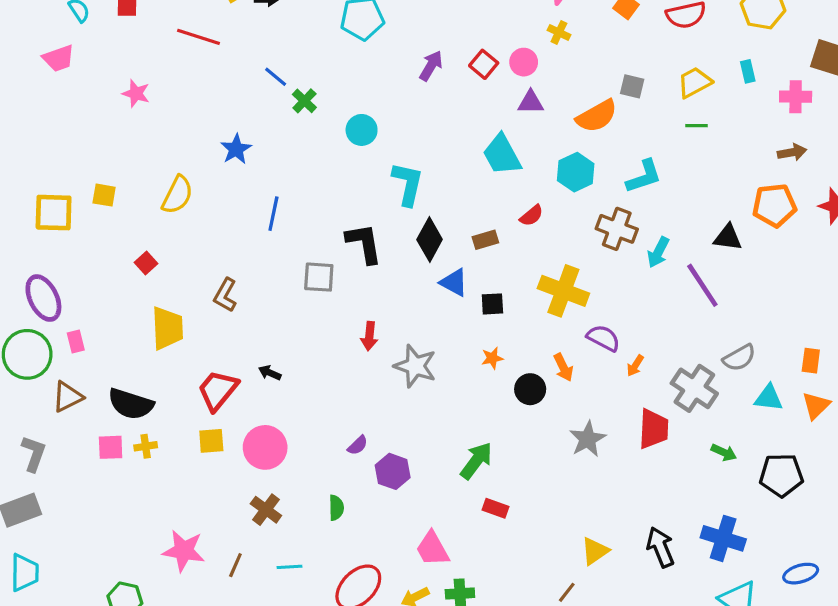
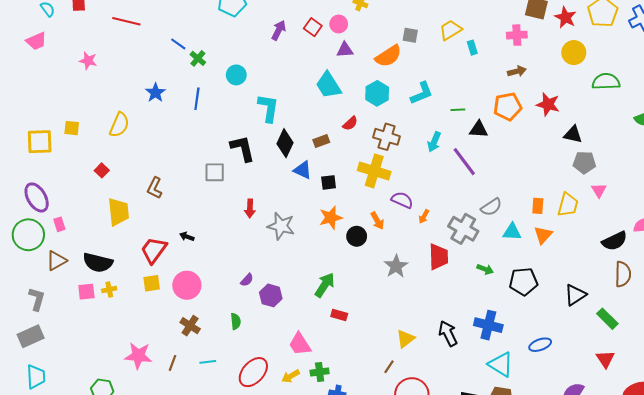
cyan rectangle: (748, 71) -> (472, 48), moved
green line: (697, 126) -> (458, 110), moved
blue line: (273, 214) -> (197, 99), moved
brown cross: (617, 229) -> (387, 137), moved
orange star: (492, 358) -> (331, 218), size x1.6

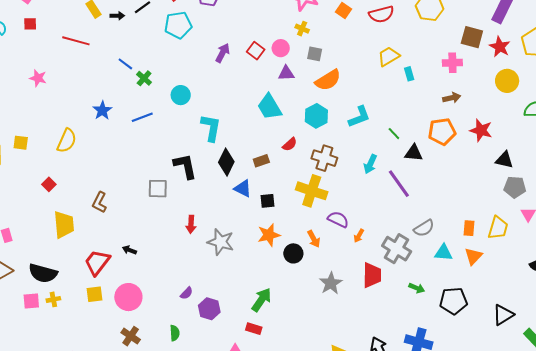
gray square: (410, 35) -> (315, 54), moved
blue line: (197, 99) -> (142, 117), turned 60
green line: (458, 110) -> (394, 134), turned 48
red rectangle: (339, 315) -> (254, 329), moved

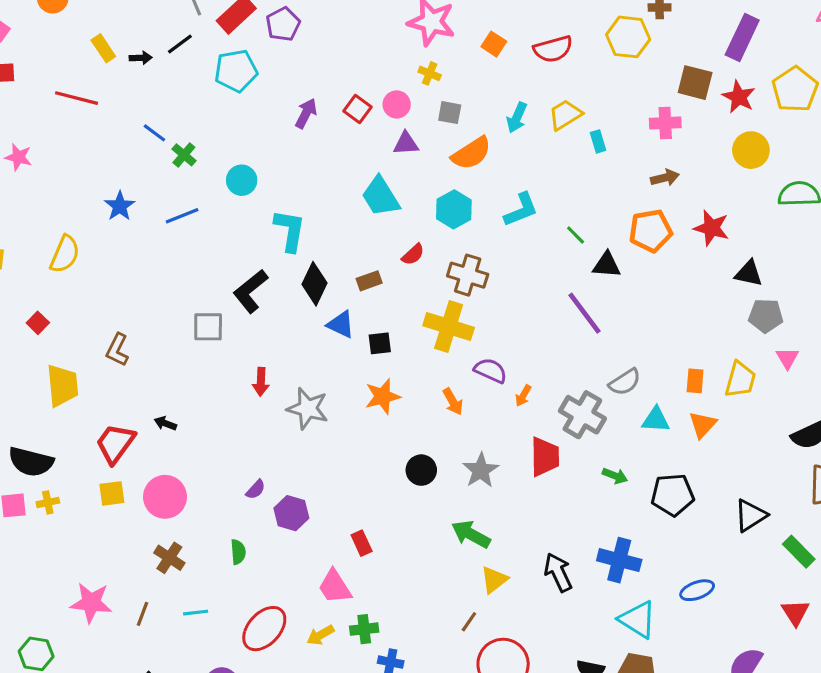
cyan arrow: (370, 164) -> (517, 118), moved
black L-shape: (185, 166) -> (250, 291), turned -116
black circle: (293, 253) -> (421, 470), moved
green arrow: (261, 300) -> (471, 534), moved, turned -95
red rectangle: (254, 329) -> (362, 543), turned 49

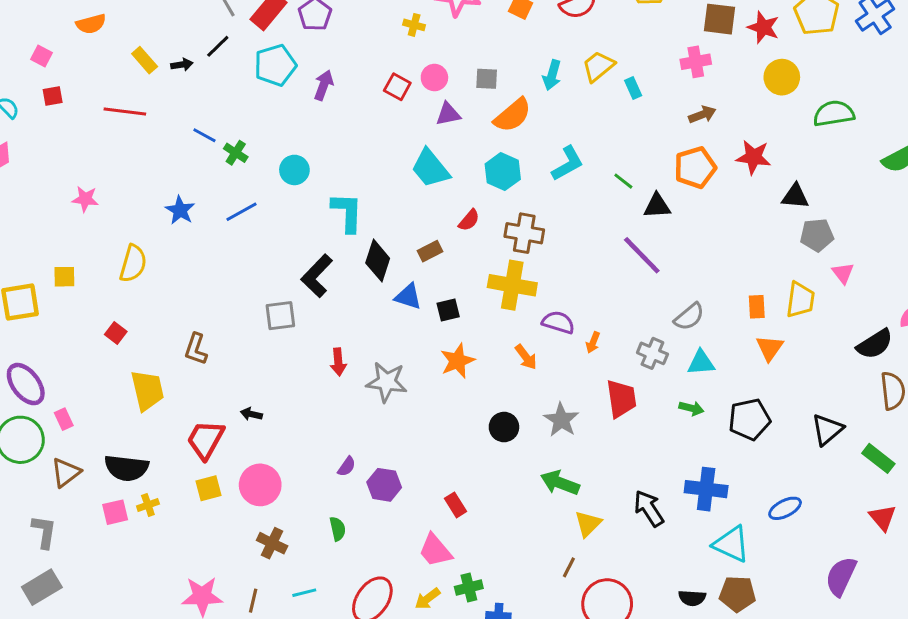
yellow cross: (430, 73) -> (414, 25), moved
purple arrow: (306, 113) -> (324, 85), moved
pink star: (18, 157) -> (85, 199), moved
gray cross: (582, 415) -> (652, 353), size x0.7
cyan triangle: (656, 420) -> (701, 363), moved

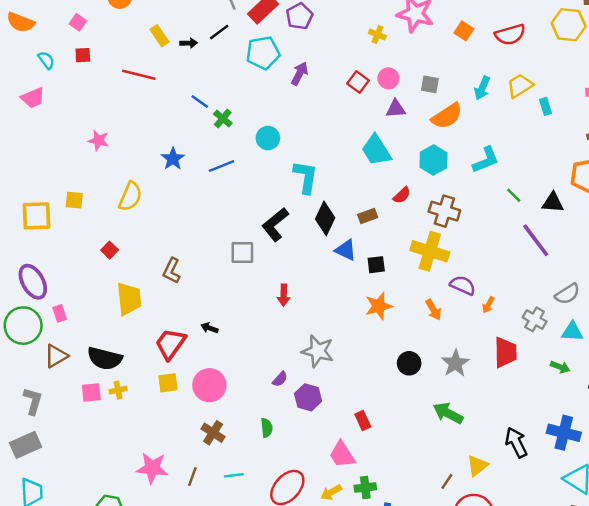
green line: (623, 181) -> (514, 195), moved
gray star: (387, 382) -> (318, 351), moved
yellow triangle: (588, 524) -> (477, 466), moved

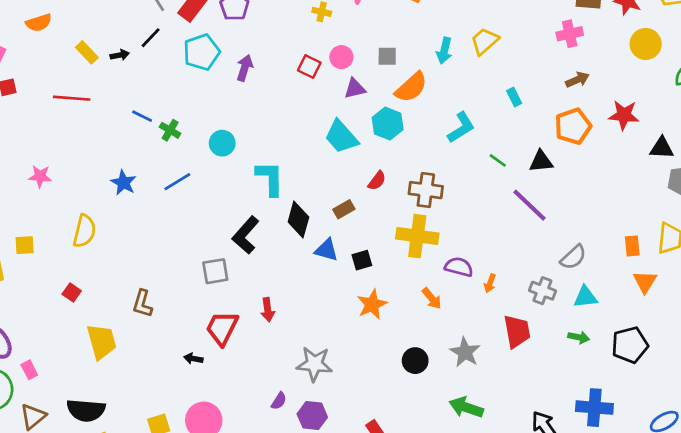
cyan rectangle: (545, 106) -> (514, 97), moved
cyan hexagon: (433, 160) -> (388, 124), moved
red trapezoid: (170, 344) -> (222, 328), moved

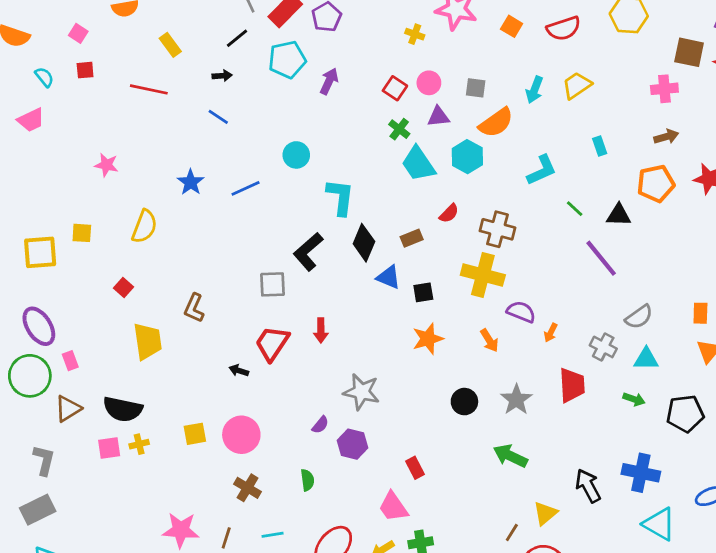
black arrow: (120, 55) -> (222, 76), moved
green cross: (170, 130) -> (399, 129), moved

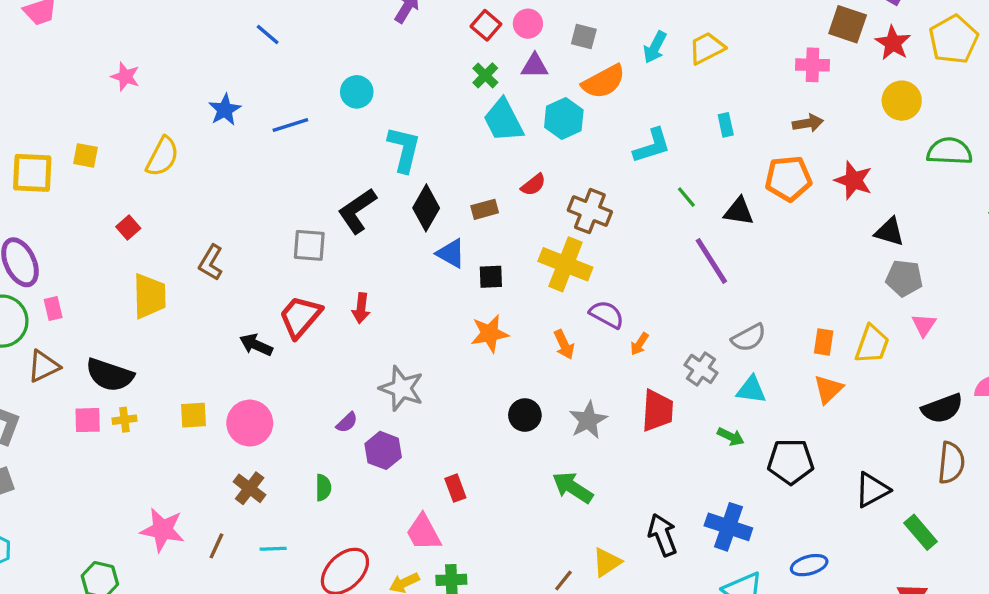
black arrow: (239, 371) -> (256, 345), size x1.4

